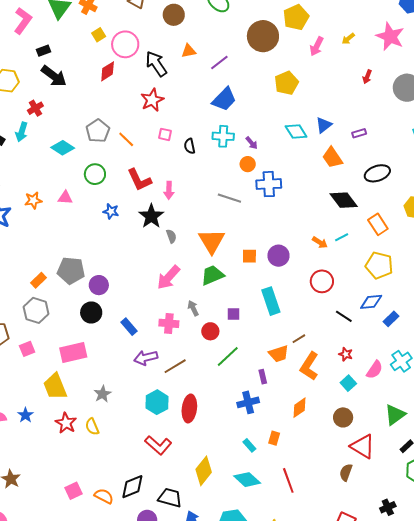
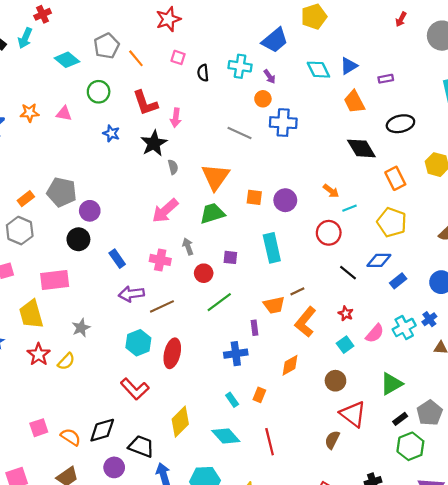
blue trapezoid: (224, 99) -> (275, 40), moved
cyan line: (342, 237) -> (349, 208), moved
yellow semicircle: (92, 427) -> (66, 361), turned -120

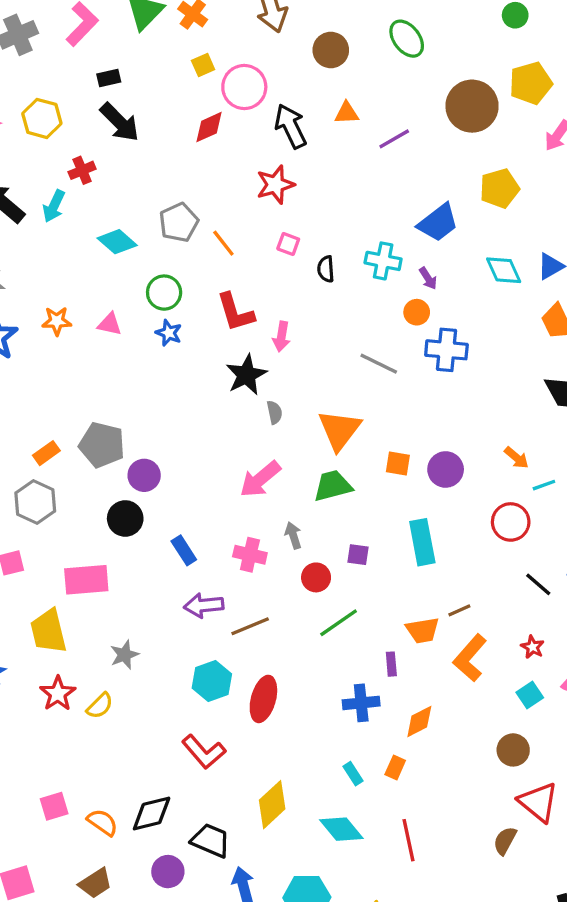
blue star: (111, 133) -> (169, 333), moved
orange diamond: (290, 365) -> (419, 721), moved

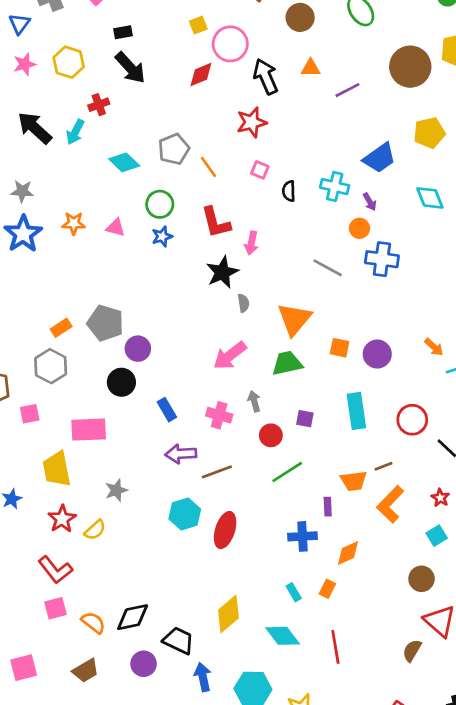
blue star: (169, 333) -> (162, 236), turned 30
red circle: (511, 522) -> (412, 420), moved
red L-shape: (204, 752) -> (55, 570), moved

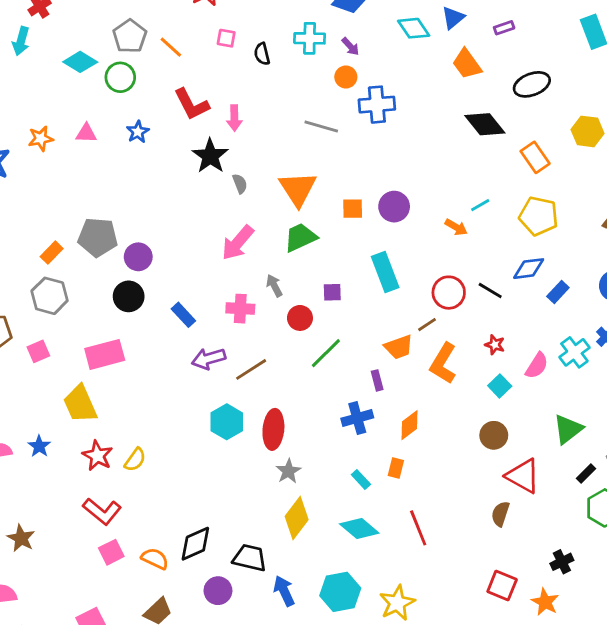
green circle: (160, 204) -> (120, 77), moved
orange arrow: (434, 347) -> (456, 227), moved
red circle: (412, 420) -> (449, 293), moved
gray star: (116, 490) -> (288, 471), moved

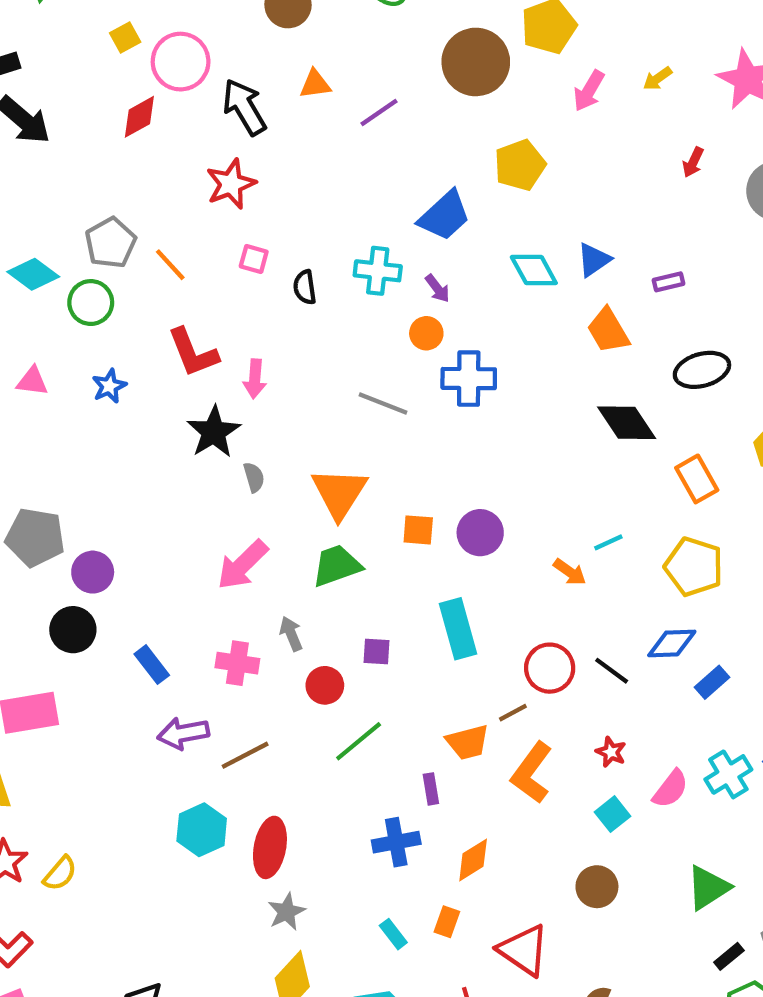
red triangle: (523, 476) -> (524, 950), moved

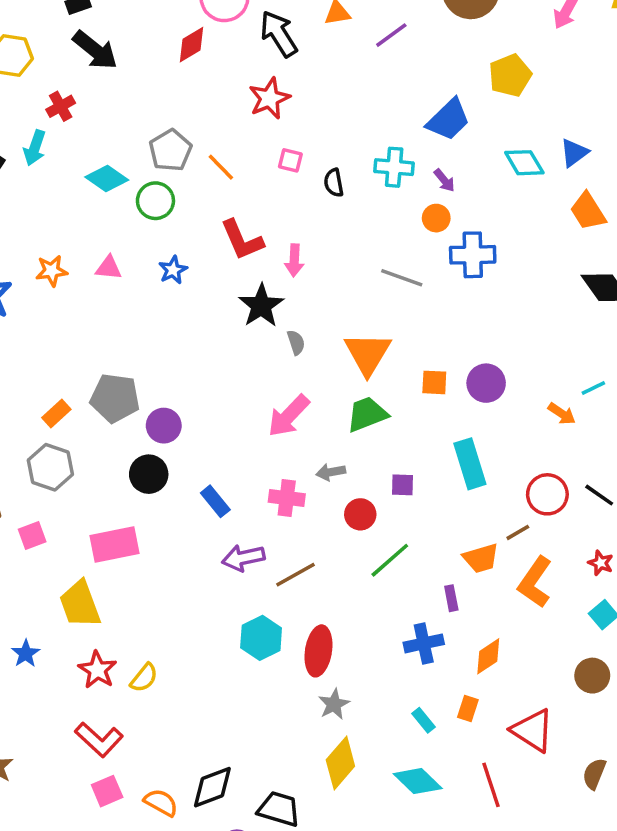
gray arrow: (291, 634) -> (331, 472), turned -76

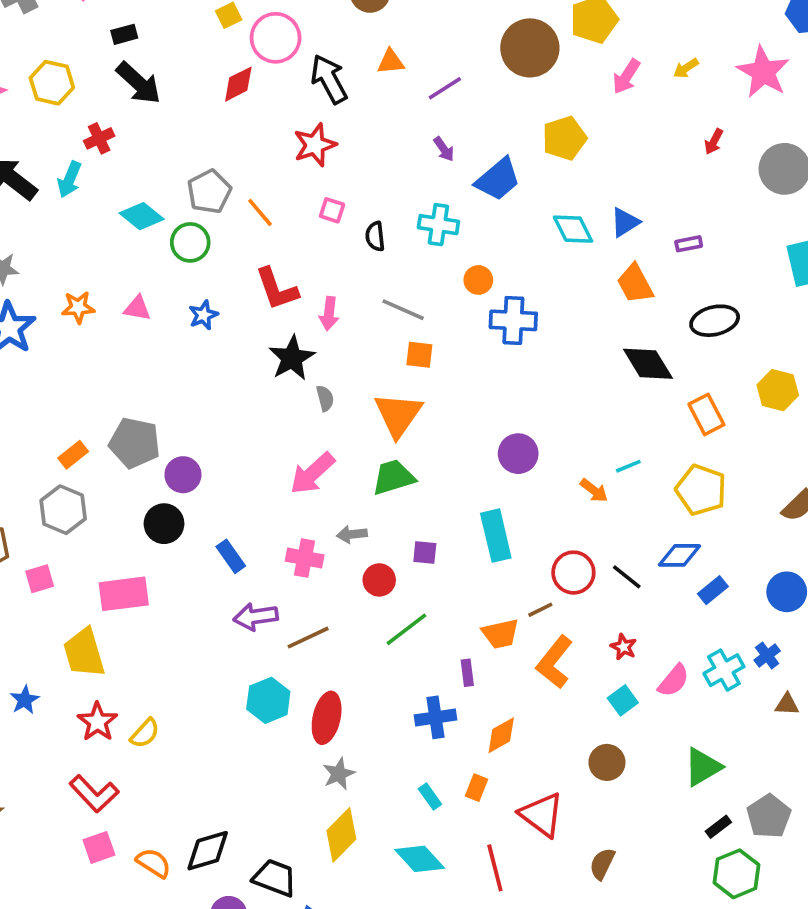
purple arrow: (444, 180) -> (444, 149), moved
gray line: (402, 278) -> (403, 310), moved
orange square: (434, 382) -> (419, 355), moved

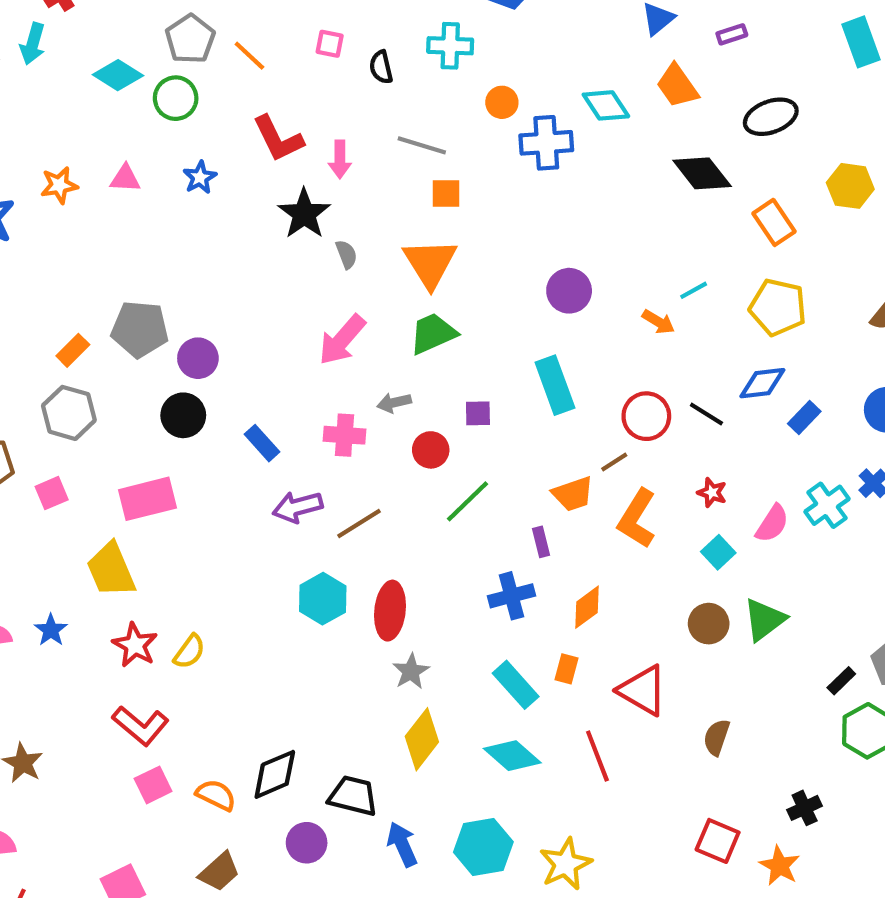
cyan diamond: (573, 229) -> (606, 105), moved
green triangle: (703, 767) -> (764, 620), moved
cyan rectangle: (430, 797) -> (516, 685), size x1.6

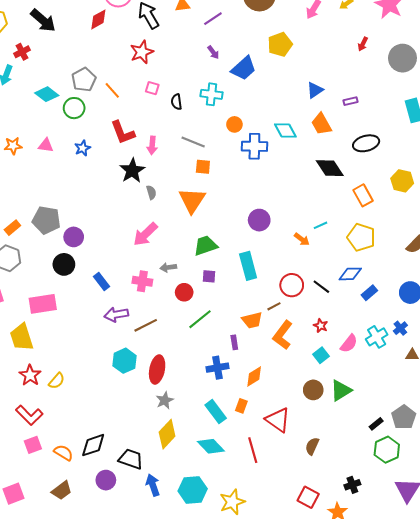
green trapezoid: (433, 333) -> (205, 246), moved

